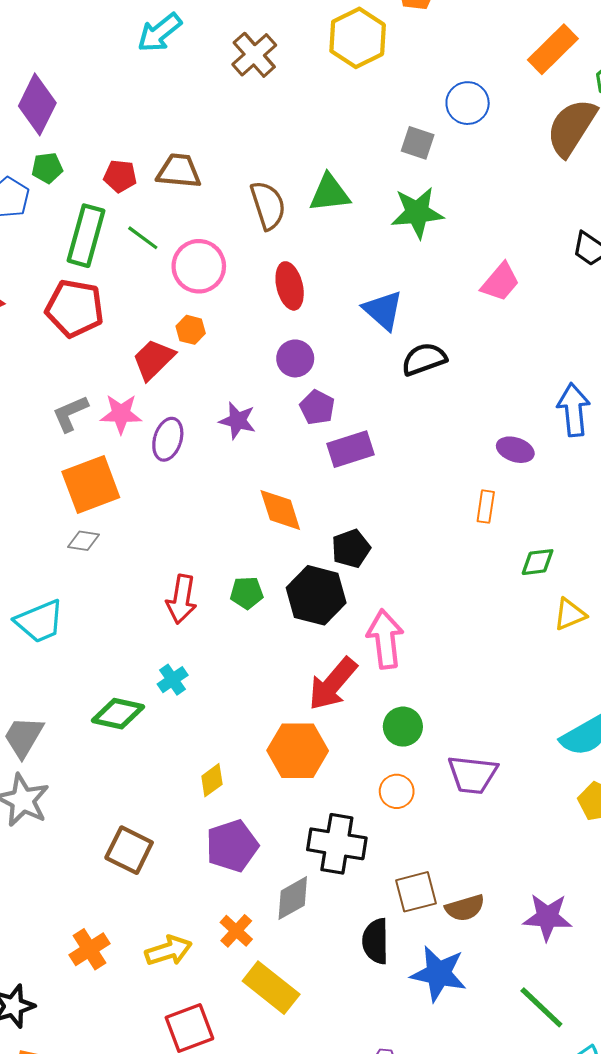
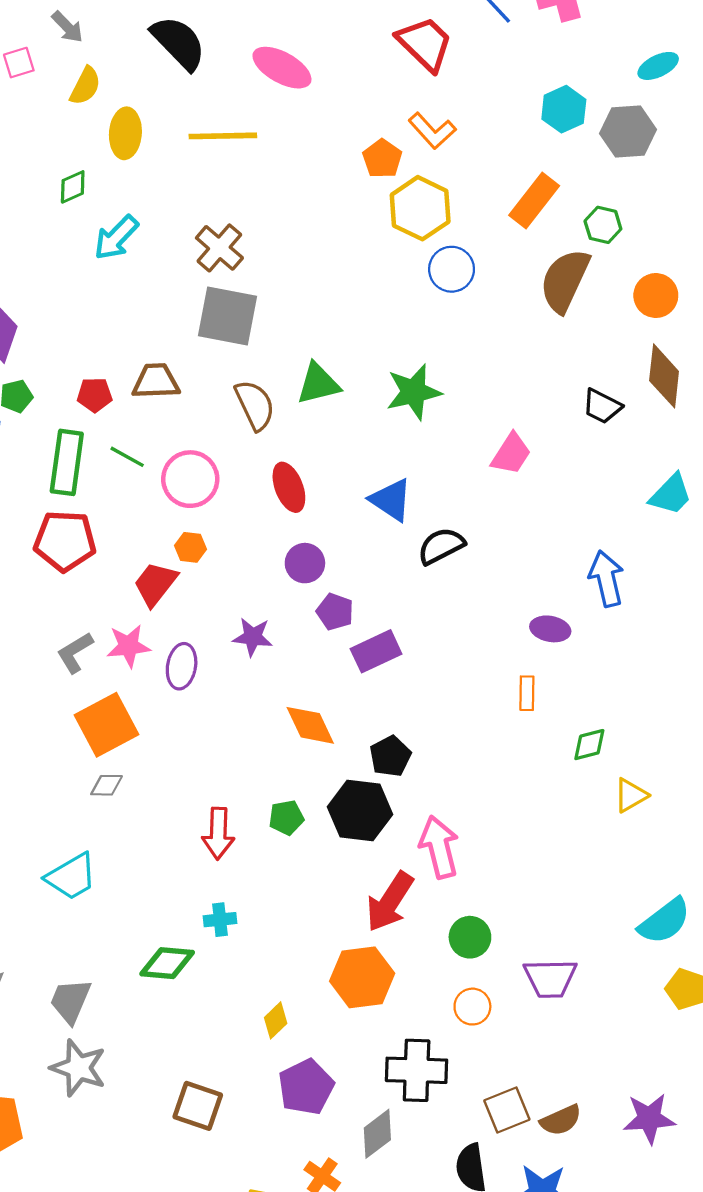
yellow hexagon: (358, 38) -> (420, 208), moved
gray square: (418, 143) -> (227, 316), moved, size x1.8
cyan cross: (173, 680) -> (220, 920), turned 36

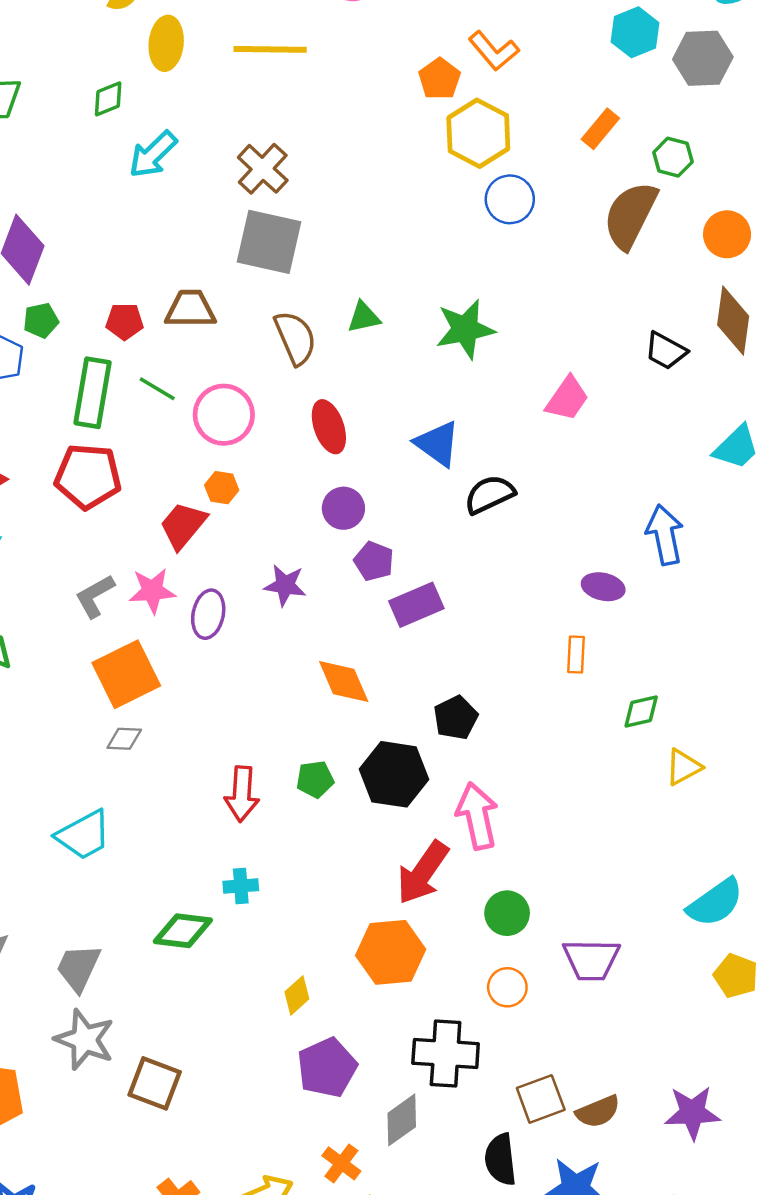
orange rectangle: (534, 200) -> (600, 129), size x0.7
green triangle: (318, 384) -> (364, 317), size x0.7
black pentagon: (390, 756) -> (456, 718), moved
brown square: (198, 1106) -> (155, 1083), moved

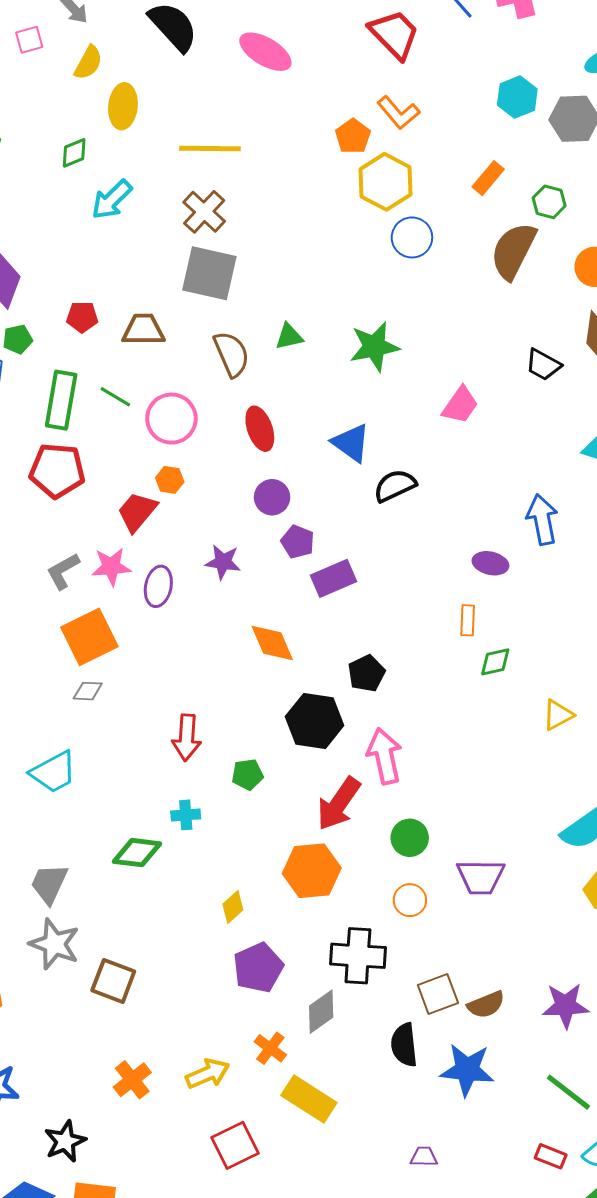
yellow line: (270, 49) -> (210, 149), moved
red pentagon: (125, 321) -> (82, 317), moved
green diamond: (641, 712) -> (495, 662), moved
green pentagon: (315, 779) -> (248, 774), moved

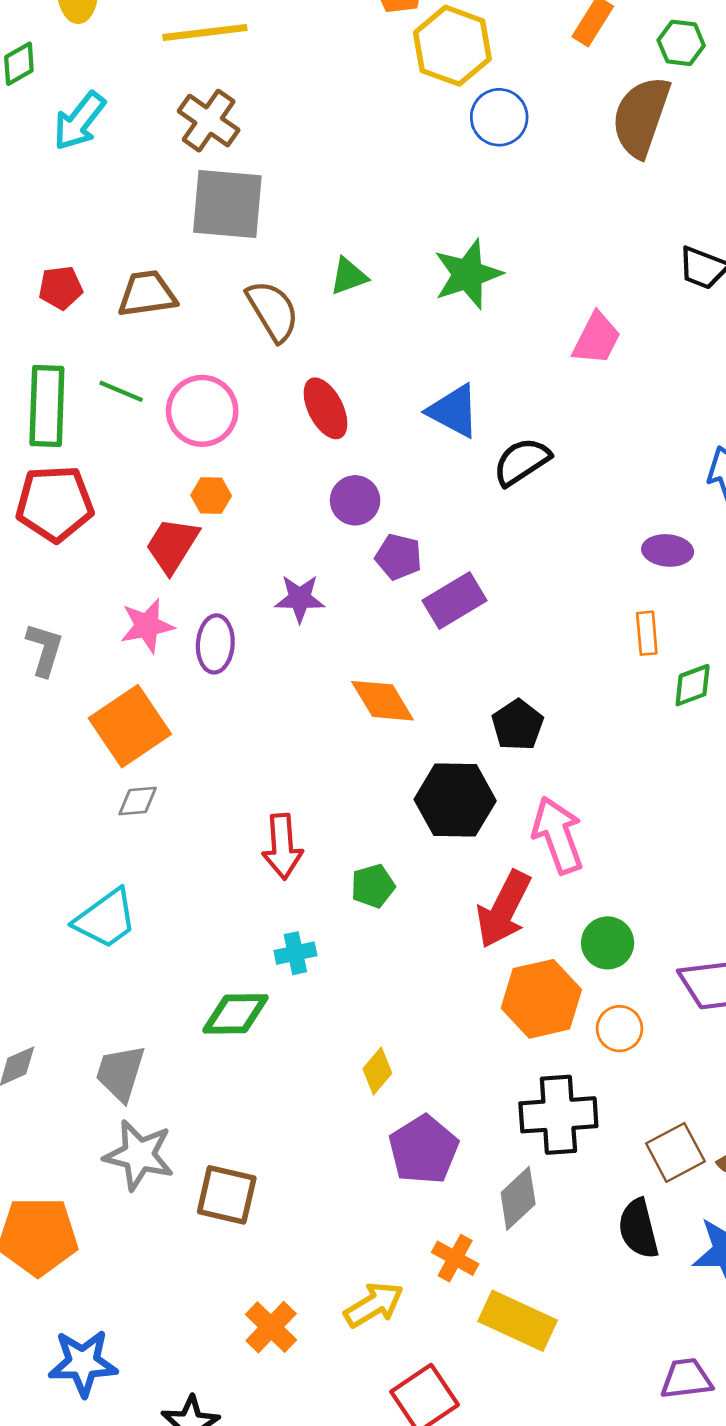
gray L-shape: (63, 571) -> (45, 649), moved, turned 144
orange hexagon: (312, 871) -> (541, 999), moved
purple trapezoid: (424, 1157) -> (686, 1379), size x1.4

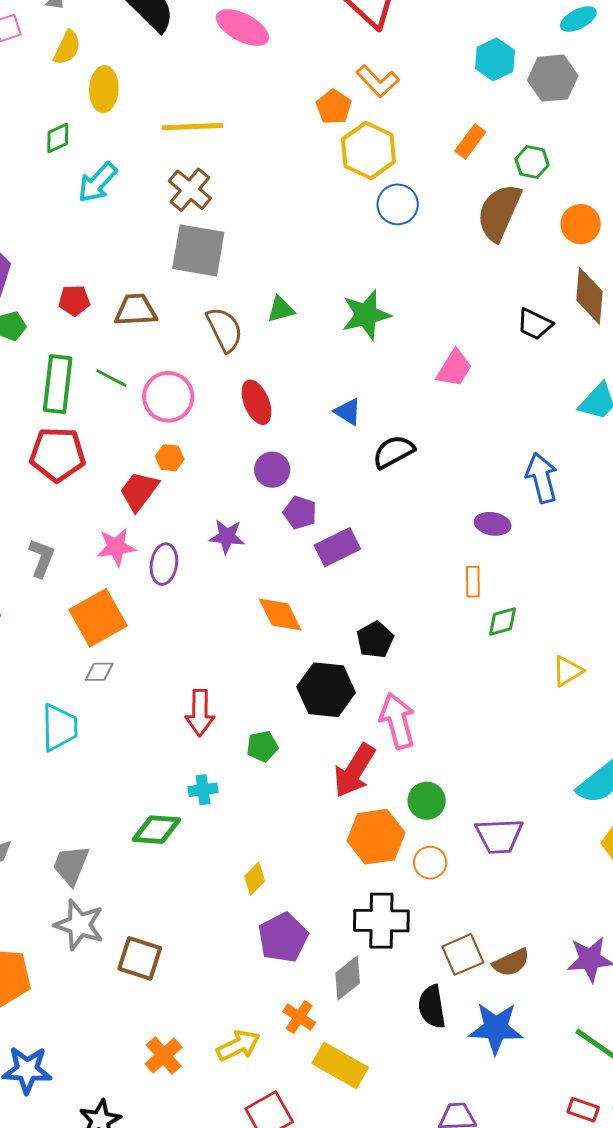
blue triangle: (454, 411) -> (348, 412), size x0.7
cyan trapezoid: (106, 919) -> (59, 727), moved, turned -60

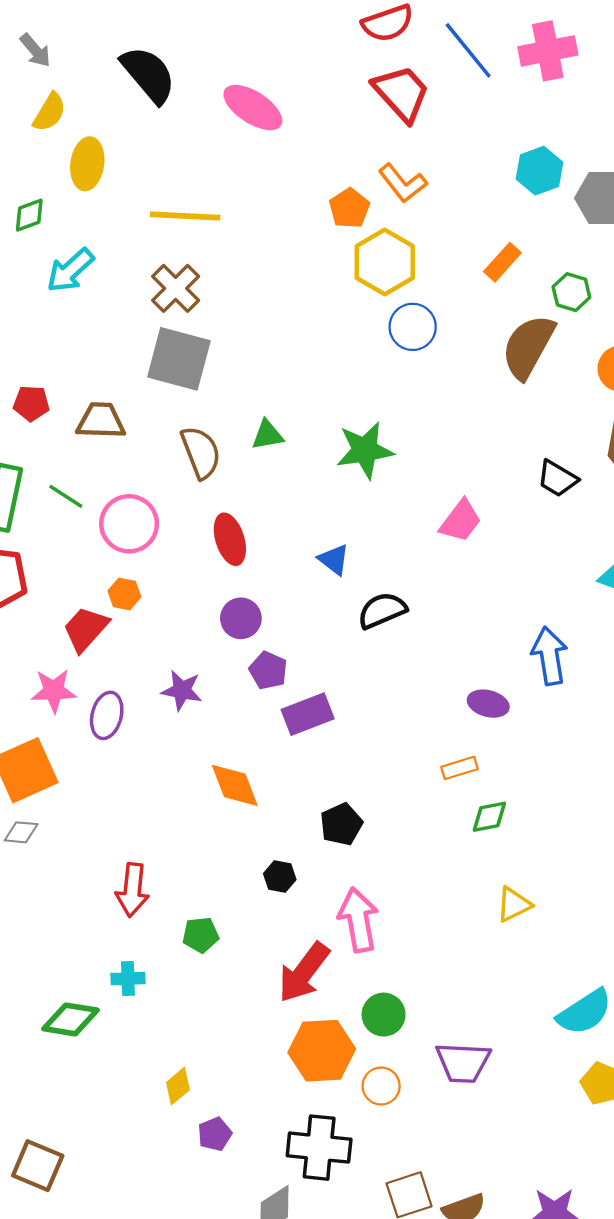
orange rectangle: (473, 582) -> (460, 768), turned 68
yellow triangle: (568, 671) -> (514, 905), moved
black hexagon: (326, 690) -> (280, 877), size x0.5
purple pentagon: (283, 938) -> (215, 1134), moved, size x0.6

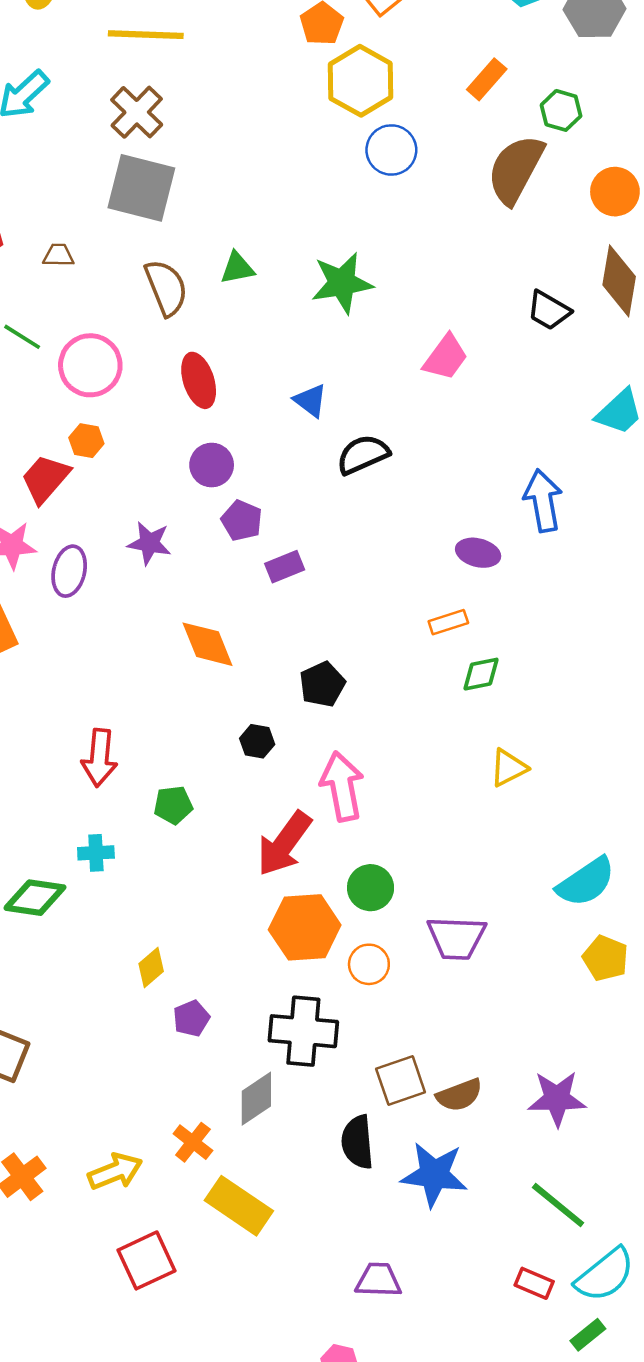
brown trapezoid: (101, 421) -> (58, 255), size x0.6
purple rectangle: (308, 714) -> (285, 567), size x0.7

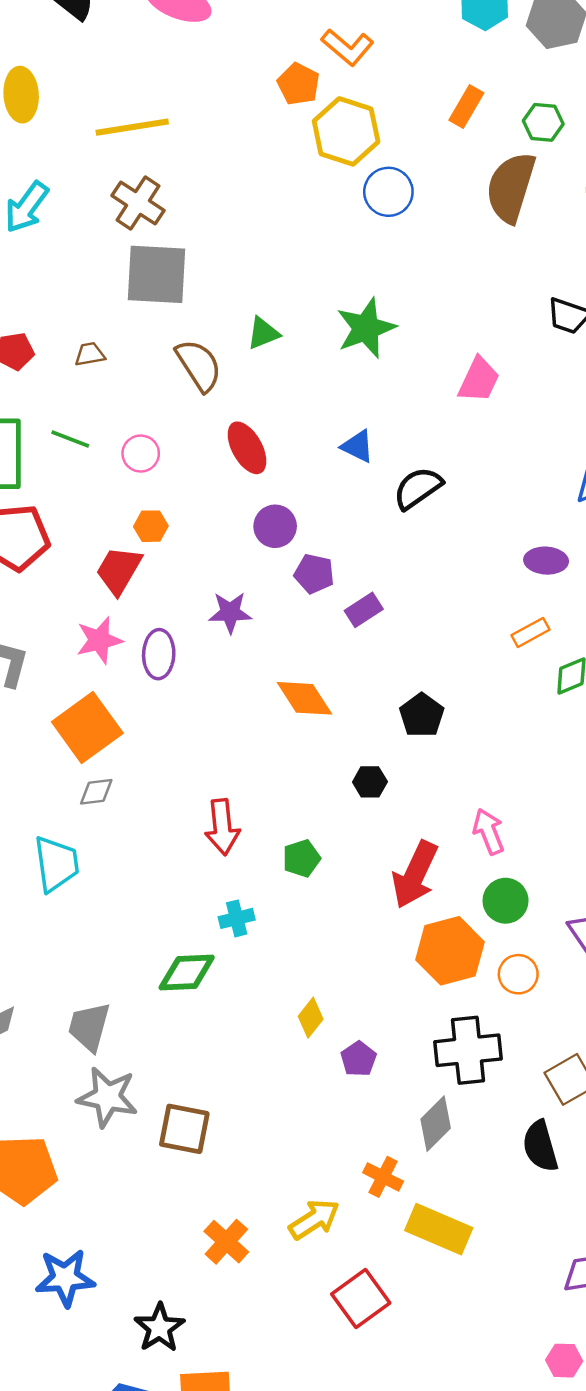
pink circle: (90, 365) -> (141, 454), size x0.6
pink arrow: (342, 786) -> (489, 831), moved, size x0.7

